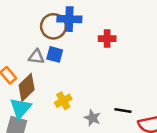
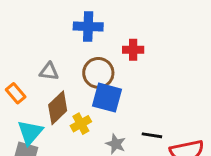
brown circle: (53, 26) -> (98, 73), moved
blue square: (55, 54) -> (107, 98), moved, size x1.5
brown diamond: (27, 87) -> (58, 108), moved

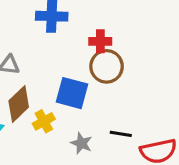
brown circle: (98, 73) -> (107, 66), moved

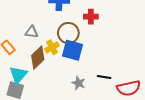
brown circle: (107, 66) -> (68, 33), moved
yellow cross: (44, 121) -> (52, 47), moved

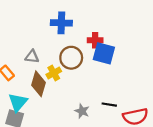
blue square: (72, 50) -> (104, 53), moved
brown diamond: (38, 58) -> (38, 84), turned -30

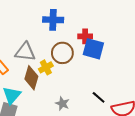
gray triangle: (32, 57) -> (25, 52), size x1.5
black line: (109, 105) -> (99, 97), turned 32
gray star: (82, 111) -> (62, 104), moved

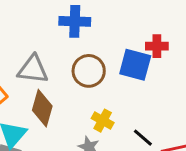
red cross: (85, 36) -> (157, 46), moved
yellow cross: (46, 67) -> (103, 121), moved, turned -32

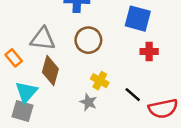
red cross: (157, 46) -> (149, 52), moved
blue square: (135, 65) -> (138, 19), moved

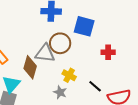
blue square: (138, 19) -> (84, 26), moved
gray triangle: (43, 39) -> (45, 53), moved

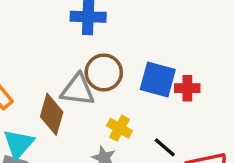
blue square: (84, 26) -> (158, 79), moved

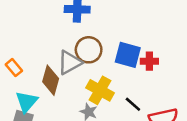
gray triangle: (78, 90) -> (70, 62), turned -36
yellow cross: (119, 128) -> (100, 90), size x1.5

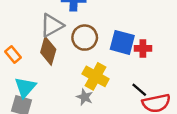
gray triangle: (70, 62) -> (52, 25), moved
brown diamond: (51, 80) -> (48, 51), moved
black line: (133, 104) -> (139, 90), moved

